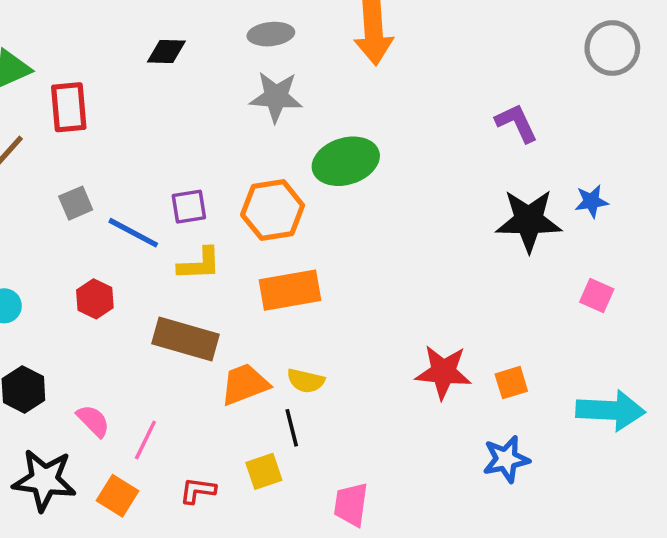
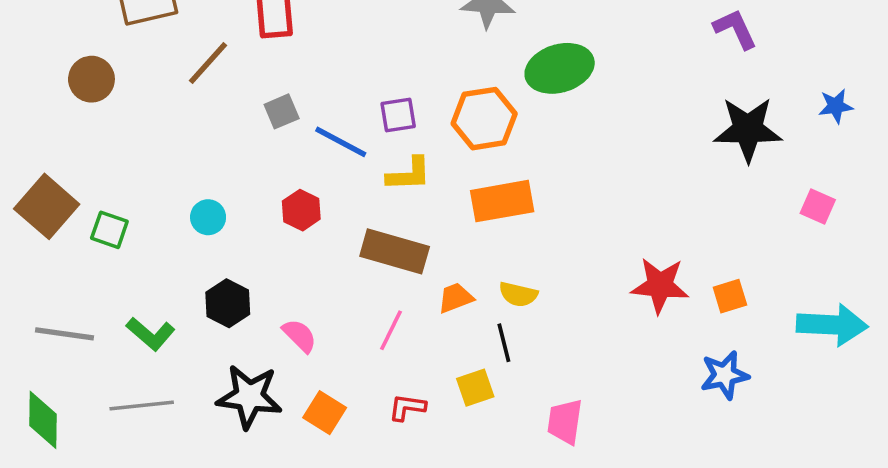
blue star: (591, 201) -> (836, 106), moved
orange trapezoid: (245, 384) -> (456, 298), size x0.7
pink line: (145, 440) -> (391, 330), moved

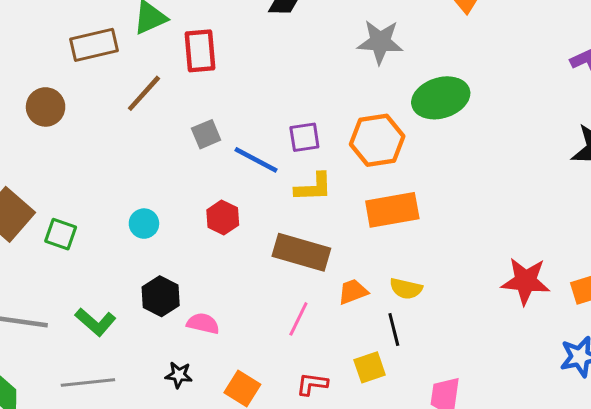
pink semicircle: (300, 336) -> (203, 323), moved, turned -32
black star: (249, 397) -> (179, 375), size x0.5

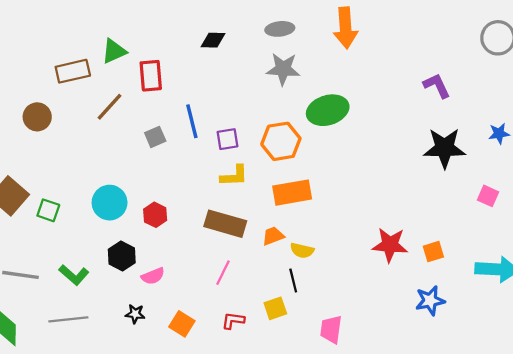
blue line: (256, 160) -> (192, 121), moved, turned 48
red hexagon: (223, 217) -> (155, 215), moved
cyan circle: (144, 224) -> (110, 203), size x1.6
orange trapezoid: (353, 292) -> (273, 236), moved
pink semicircle: (203, 323) -> (153, 276), turned 145

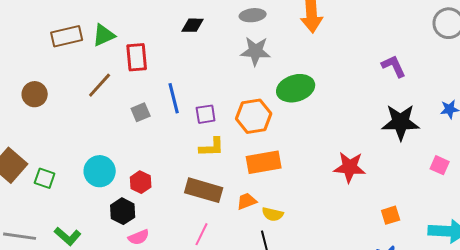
brown rectangle: (73, 71) -> (67, 36), moved
red star: (390, 245) -> (350, 167), moved
black hexagon: (122, 256) -> (123, 211), moved

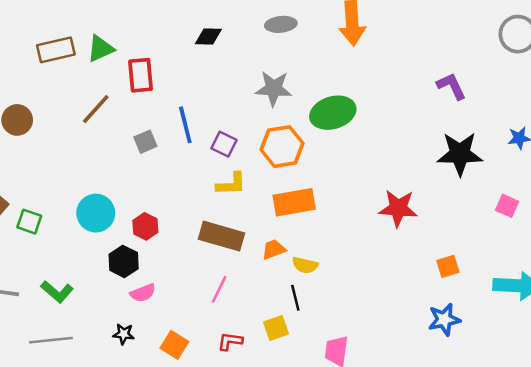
gray star: (256, 51) -> (274, 88), moved
purple square: (206, 114) -> (224, 144), turned 35

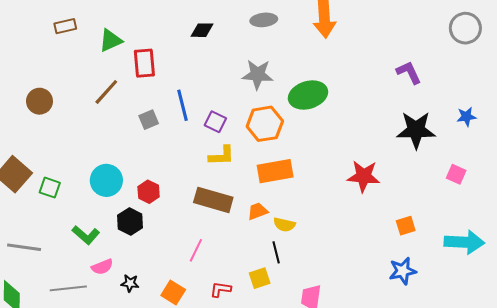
brown rectangle: (56, 50) -> (65, 26), moved, size x0.7
pink line: (219, 289) -> (196, 250), moved
green L-shape: (57, 292) -> (86, 235), moved
pink semicircle: (143, 293) -> (102, 267), moved

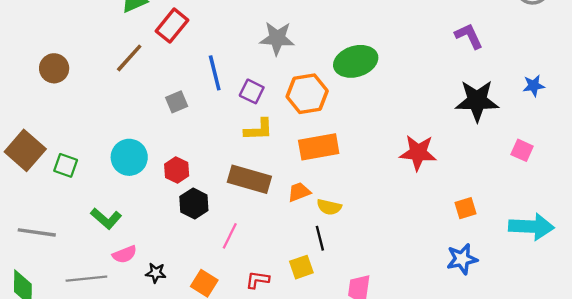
red rectangle: (144, 63) -> (172, 26), turned 44
gray star: (258, 74) -> (277, 38), moved
gray square: (149, 120) -> (177, 102), moved
black hexagon: (130, 222) -> (194, 204), moved

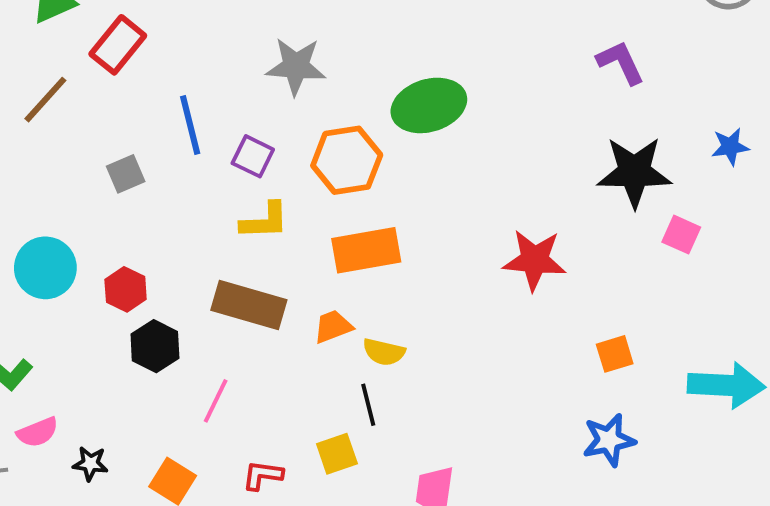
pink square: (522, 150) -> (681, 235), moved

